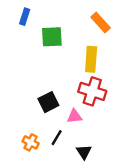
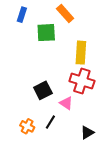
orange rectangle: (101, 23) -> (65, 14), moved
pink triangle: (74, 116) -> (66, 103), turned 40
black triangle: (84, 152) -> (87, 133), moved, turned 32

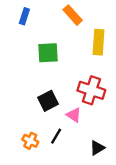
green square: (46, 33) -> (48, 53), moved
yellow rectangle: (81, 53) -> (98, 42), moved

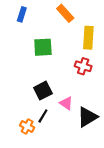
red cross: (91, 90) -> (83, 66), moved, size x0.7
black line: (56, 136) -> (43, 116), moved
black triangle: (97, 148) -> (87, 117), moved, size x1.5

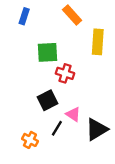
red cross: (83, 66) -> (65, 73), moved
black line: (43, 116) -> (57, 128), moved

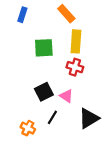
yellow rectangle: (98, 42) -> (76, 41), moved
red cross: (65, 73) -> (75, 67), moved
pink triangle: (73, 114) -> (66, 96), moved

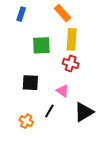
black square: (44, 92) -> (30, 83), moved, turned 30

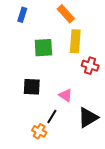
red cross: (71, 64) -> (90, 66), moved
orange cross: (26, 121) -> (39, 131), moved

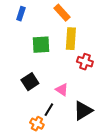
black square: (32, 87) -> (30, 82), turned -36

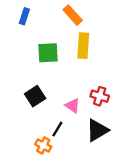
red cross: (85, 62) -> (100, 96), moved

